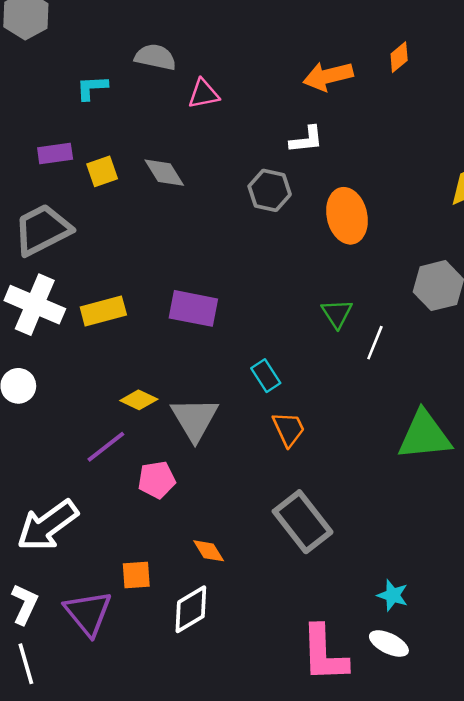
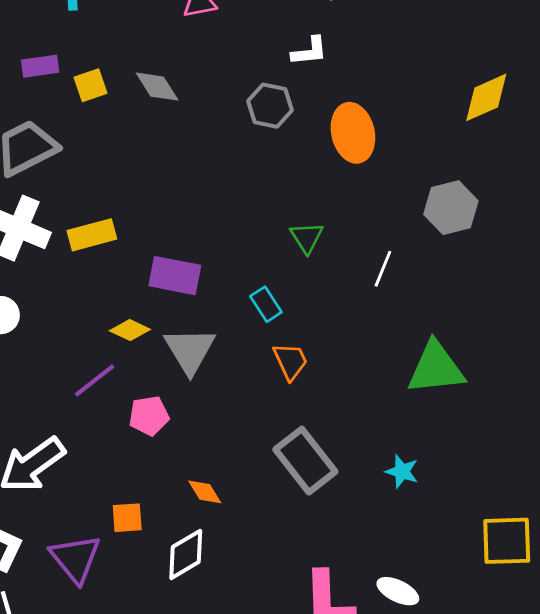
purple rectangle: (193, 308) -> (175, 276), moved
green triangle: (337, 314) -> (307, 238), moved
cyan star: (393, 595) -> (402, 471), moved

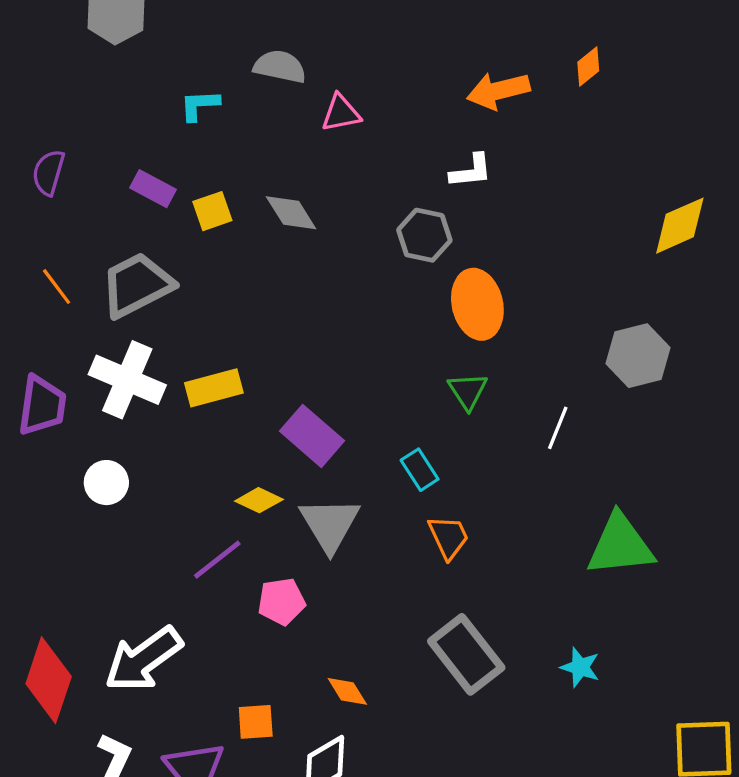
purple rectangle: (40, 66) -> (153, 189), turned 36
orange ellipse: (353, 133) -> (477, 304), moved
purple rectangle: (175, 276) -> (312, 436), turned 30

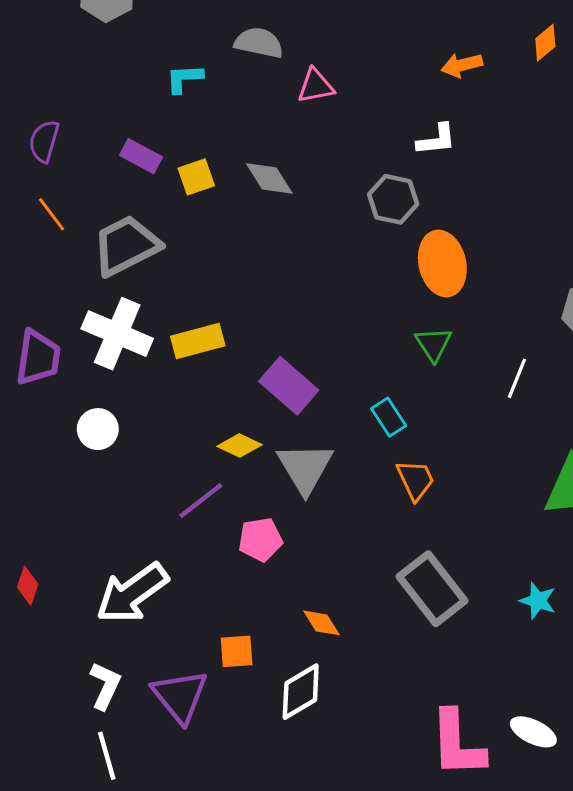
orange arrow: (498, 91) -> (462, 65), size x0.7
orange line: (57, 287) -> (52, 214), moved
red diamond: (49, 680) -> (28, 586), moved, size x0.5

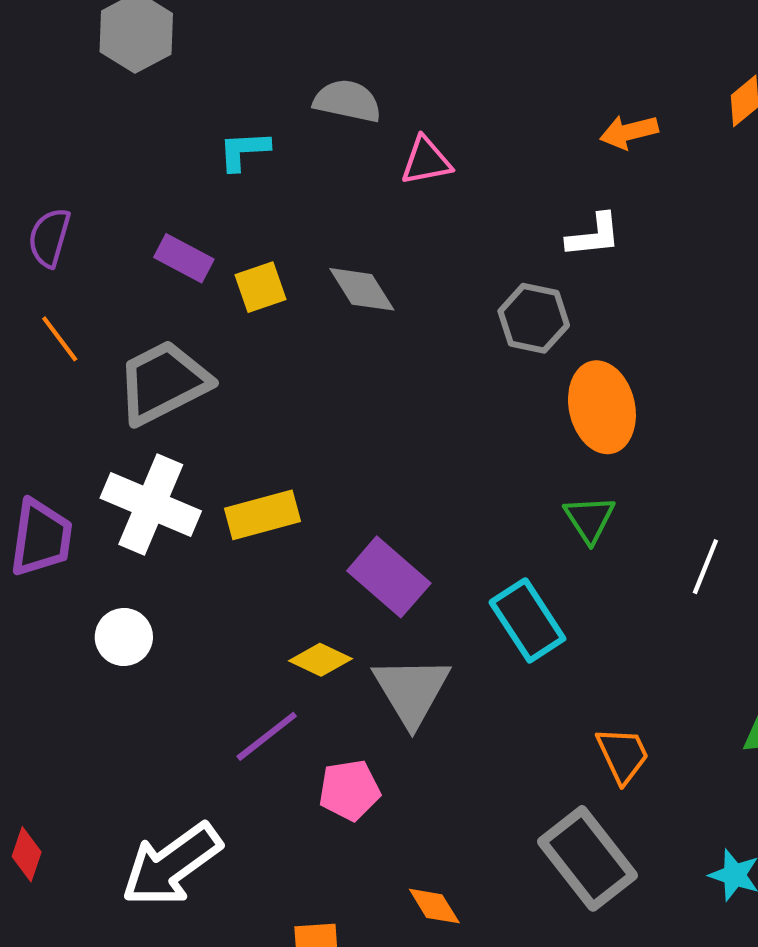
cyan rectangle: (389, 417) -> (527, 620), size x1.5
orange trapezoid: (416, 480) -> (623, 755), moved

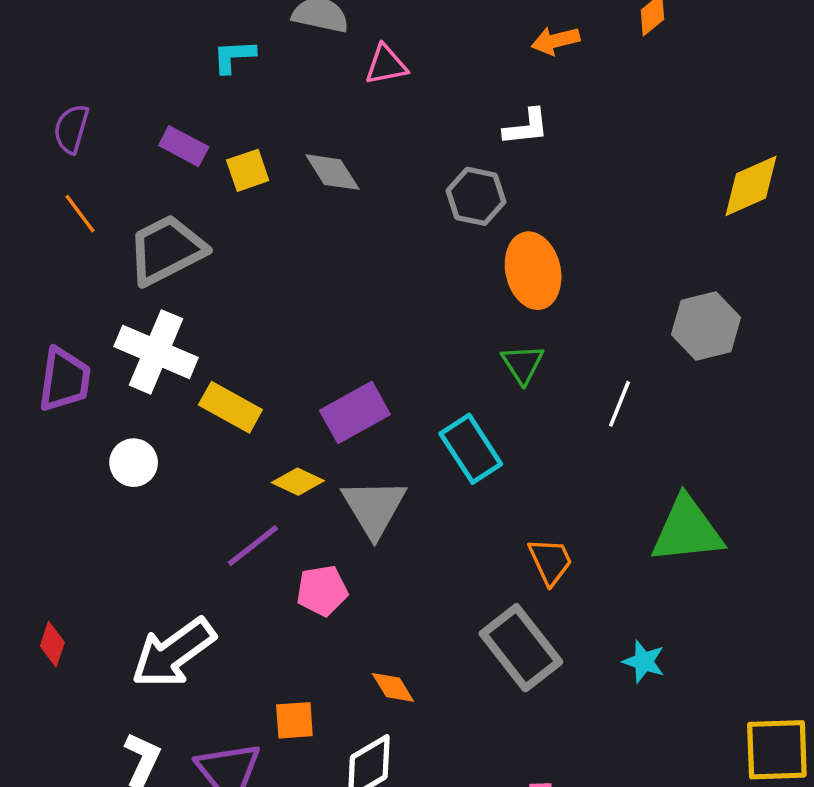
yellow rectangle: (263, 515) -> (230, 407), moved, turned 44
purple rectangle: (389, 577) -> (355, 412), turned -70

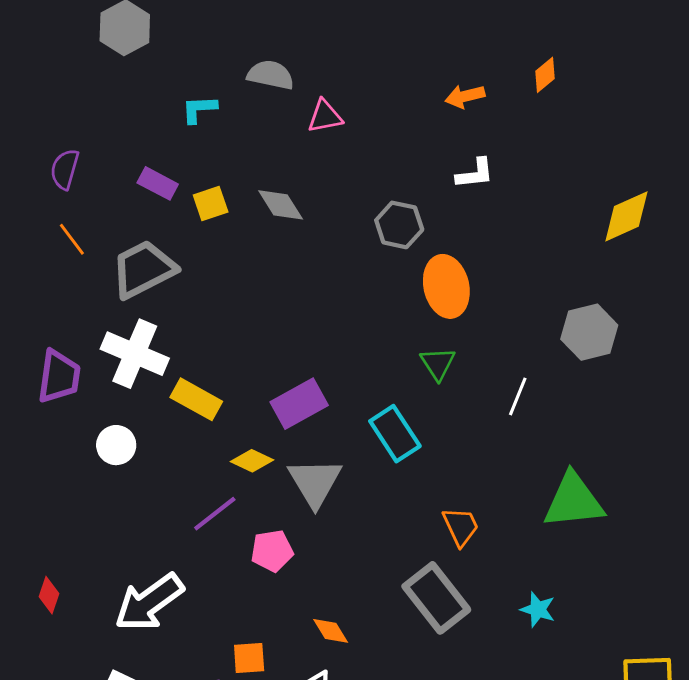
white L-shape: (526, 127) -> (475, 173), moved

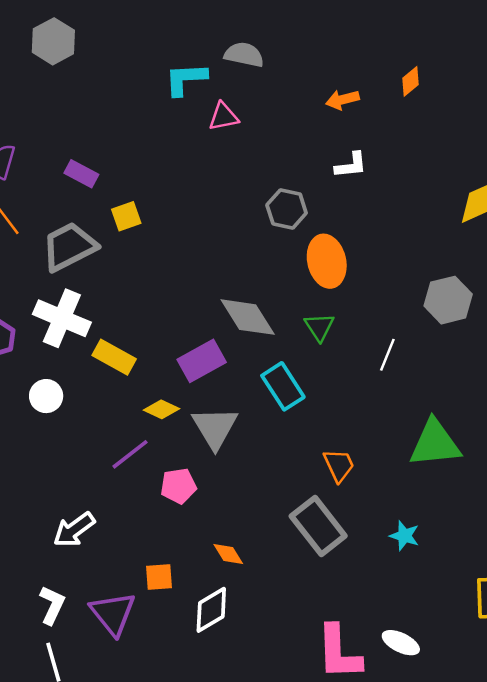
gray semicircle: (271, 75) -> (244, 55), moved
cyan L-shape: (199, 109) -> (186, 79), moved, size x1.4
yellow square: (211, 204) -> (126, 216), moved
gray diamond: (281, 205) -> (248, 317), moved, size x1.4
white arrow: (149, 602) -> (74, 530), size x0.7

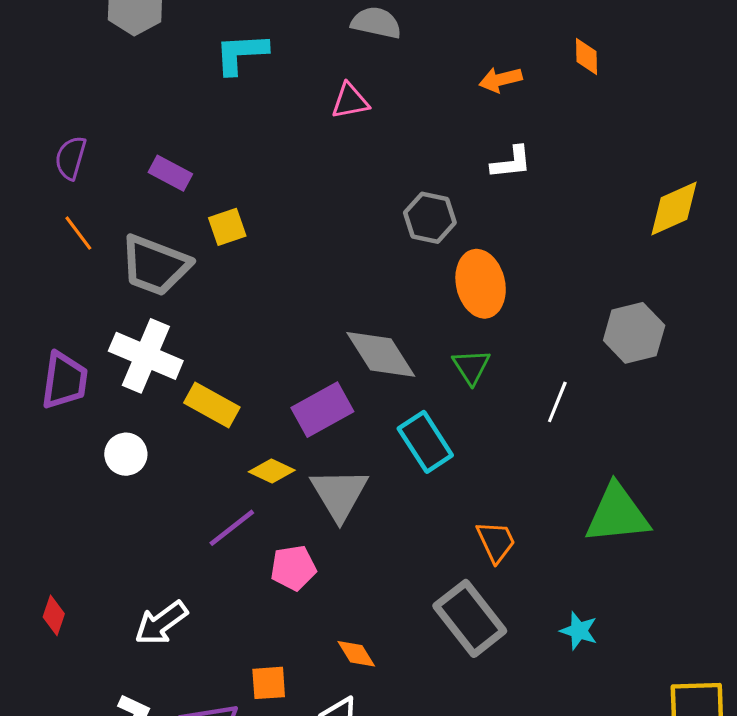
cyan L-shape: (186, 79) -> (241, 53), moved
orange diamond: (411, 81) -> (586, 56), turned -52
gray trapezoid: (69, 247) -> (155, 265), turned -132

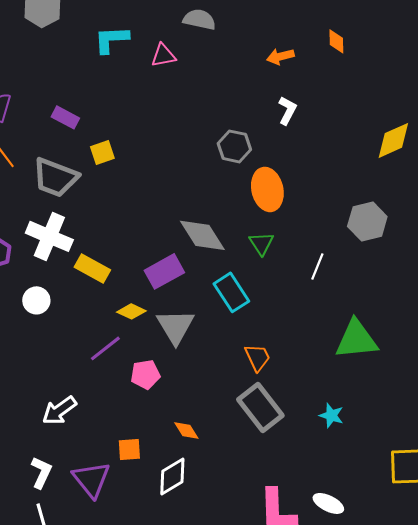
pink triangle: (350, 101) -> (163, 55), moved
white L-shape: (511, 162) -> (287, 110), turned -56
orange trapezoid: (496, 542) -> (257, 357), moved

